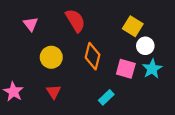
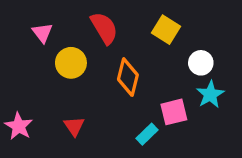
yellow square: (133, 26) -> (166, 30), moved
yellow circle: (51, 57) -> (71, 63), moved
pink square: (126, 69) -> (174, 112), moved, turned -30

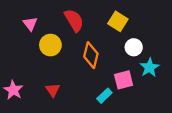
white circle: (201, 63) -> (134, 47), moved

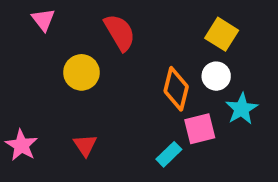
yellow square: (118, 21) -> (222, 34), moved
pink triangle: (30, 24) -> (43, 20), moved
orange diamond: (91, 55) -> (176, 89), moved

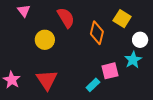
white circle: (216, 76) -> (140, 40), moved
orange diamond: (176, 89) -> (97, 33), moved
red triangle: (85, 145) -> (47, 80), size x1.6

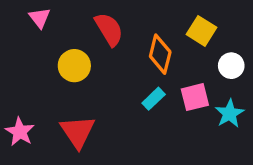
cyan star: (133, 60) -> (230, 114), moved
pink square: (110, 71) -> (195, 97), moved
cyan rectangle: (93, 85) -> (154, 99), moved

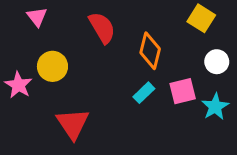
yellow square: (201, 31) -> (201, 18), moved
yellow circle: (74, 66) -> (52, 66), moved
pink star: (20, 132) -> (18, 85), moved

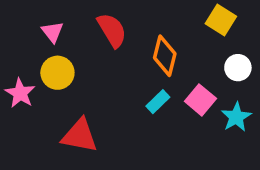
pink triangle: (37, 17) -> (52, 32), moved
pink square: (183, 91) -> (200, 100), turned -36
red triangle: (73, 124) -> (80, 136), turned -45

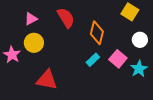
pink triangle: (52, 32) -> (31, 19), turned 40

